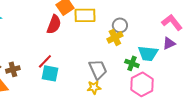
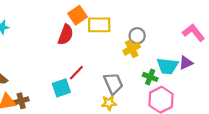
purple triangle: (169, 43) -> (186, 63), moved
red line: (45, 61) -> (76, 73), moved
brown cross: (13, 69) -> (21, 101), moved
cyan square: (50, 73) -> (61, 88), turned -30

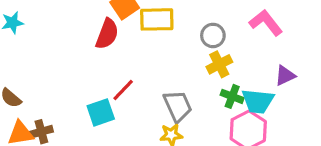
pink L-shape: (193, 33) -> (266, 23), moved
yellow cross: (132, 49) -> (219, 64), moved
cyan trapezoid: (167, 66) -> (258, 101), moved

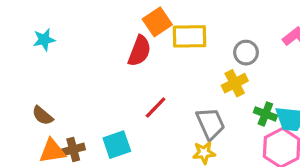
yellow cross: (219, 64) -> (235, 83), moved
cyan square: (101, 112) -> (117, 145), moved

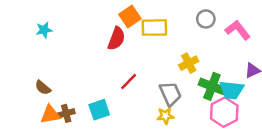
gray circle: (246, 53) -> (206, 19), moved
green cross: (265, 114) -> (212, 86), size x1.5

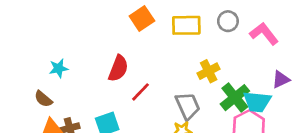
yellow rectangle: (154, 28) -> (186, 25), moved
cyan star: (44, 30) -> (59, 68), moved
red semicircle: (116, 39) -> (118, 68), moved
green cross: (212, 86) -> (235, 98), turned 30

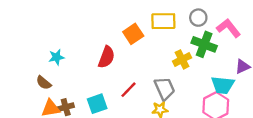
orange square: (142, 18) -> (133, 34), moved
red line: (141, 92) -> (129, 90), moved
green cross: (235, 98) -> (204, 44), moved, turned -30

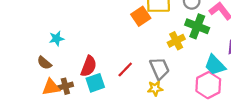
orange square: (133, 34) -> (141, 16), moved
red semicircle: (106, 57) -> (89, 66), moved
cyan trapezoid: (223, 85) -> (215, 65), turned 40

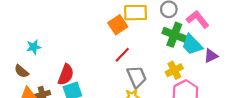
yellow cross: (176, 41) -> (174, 70), moved
cyan trapezoid: (215, 65) -> (192, 45), moved
red line: (125, 70) -> (122, 55), moved

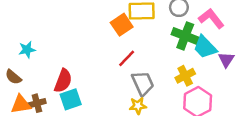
purple triangle: (211, 56) -> (226, 60), turned -32

